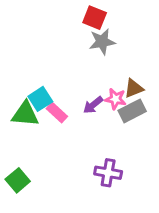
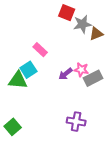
gray star: (102, 42) -> (82, 24), moved
brown triangle: (134, 88) -> (96, 34), moved
pink rectangle: (57, 112) -> (40, 50), moved

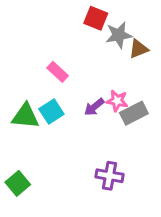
cyan square: (28, 70) -> (51, 112), moved

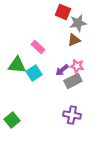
brown triangle: (139, 49) -> (74, 40), moved
gray rectangle: (134, 113) -> (73, 81), moved
green triangle: (25, 116) -> (17, 65), moved

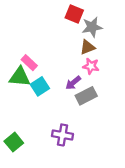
pink rectangle: (38, 47) -> (29, 63), moved
pink star: (77, 66) -> (91, 66), moved
purple cross: (72, 115) -> (62, 135), moved

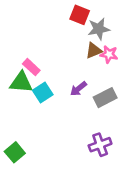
pink star: (91, 66) -> (109, 54), moved
gray rectangle: (86, 96) -> (105, 98), moved
purple cross: (62, 135) -> (100, 145), moved, turned -30

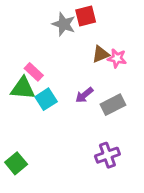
red square: (80, 15) -> (86, 16), turned -36
gray star: (99, 29) -> (64, 24), moved, turned 30

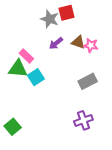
brown triangle: (101, 54) -> (78, 42), turned 40
purple arrow: (84, 95) -> (56, 43), moved

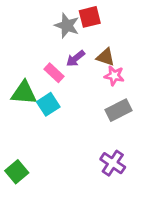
pink star: (91, 45) -> (114, 76), moved
pink rectangle: (26, 56) -> (54, 73), moved
purple cross: (83, 120) -> (113, 163), turned -36

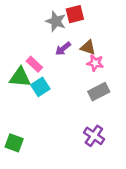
pink rectangle: (54, 73) -> (34, 64), moved
green square: (17, 172) -> (14, 143), turned -30

